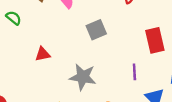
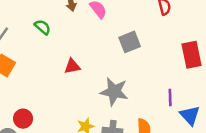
purple line: (134, 72) -> (170, 98), moved

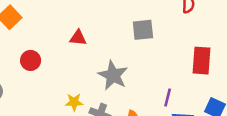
red circle: (23, 119) -> (31, 60), moved

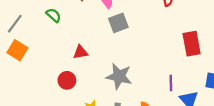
gray square: (143, 30) -> (118, 23), moved
red circle: (31, 60) -> (67, 80), moved

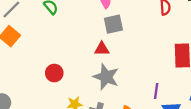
red triangle: (80, 52) -> (102, 49), moved

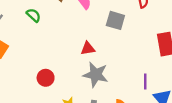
gray square: (113, 24) -> (115, 20), moved, turned 36

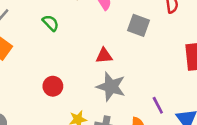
green semicircle: (34, 15) -> (51, 23), moved
purple line: (145, 82) -> (158, 105), moved, turned -32

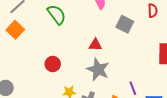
green semicircle: (51, 23) -> (57, 14), size x1.5

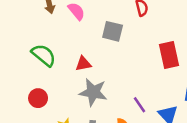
green semicircle: (57, 14) -> (44, 55), moved

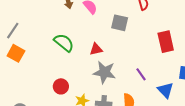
red circle: (38, 98) -> (61, 86), moved
purple line: (139, 105) -> (141, 74), moved

